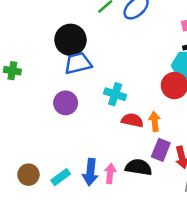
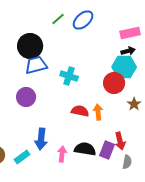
cyan cross: (115, 94) -> (69, 76), moved
purple rectangle: (161, 150) -> (107, 150), moved
blue arrow: (90, 172) -> (41, 139), moved

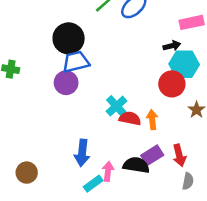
black arrow: (128, 51) -> (172, 46), moved
cyan cross: (69, 76) -> (117, 106), moved, turned 30
purple circle: (26, 97) -> (66, 83), moved
purple rectangle: (107, 150) -> (152, 155), moved, turned 36
cyan rectangle: (22, 157) -> (93, 184), moved

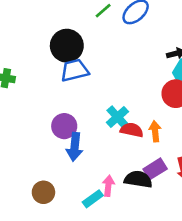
purple circle: (66, 83) -> (64, 126), moved
blue arrow: (82, 153) -> (75, 147), moved
brown circle: (27, 173) -> (43, 192), moved

